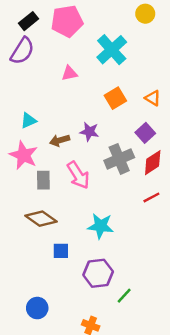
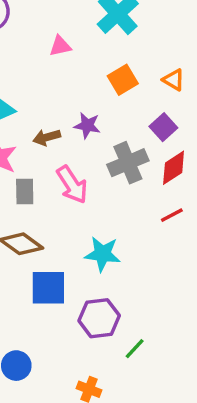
blue square: (61, 251) -> (48, 288), size x1.6

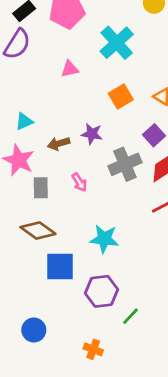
pink arrow: (72, 185) -> (79, 182), size x0.6

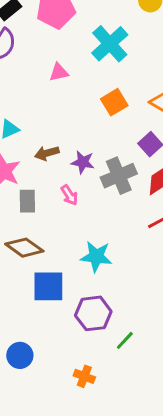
purple star: (92, 134) -> (83, 162), moved

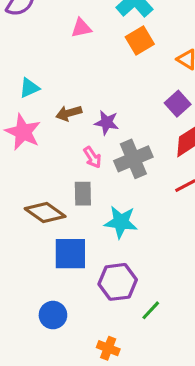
orange square: (114, 102) -> (140, 41), moved
gray cross: (119, 176) -> (133, 159), moved
gray rectangle: (27, 201) -> (83, 194), moved
blue circle: (20, 355) -> (53, 315), moved

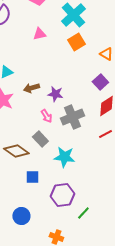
gray rectangle: (83, 194) -> (40, 139), turned -42
blue square: (70, 254) -> (32, 177), size x0.6

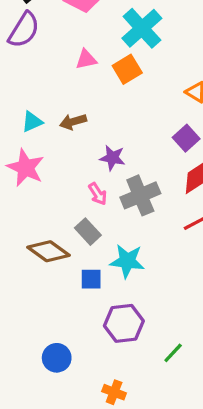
orange square: (76, 42) -> (127, 69), moved
brown arrow: (31, 88) -> (73, 122), moved
blue square: (32, 177) -> (91, 279), moved
green line: (83, 213) -> (173, 353), moved

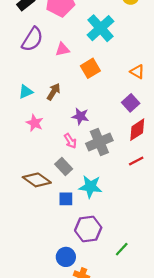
purple semicircle: (24, 30) -> (32, 39), moved
orange square: (127, 69) -> (90, 68), moved
brown arrow: (73, 122) -> (54, 92), turned 138
pink star: (26, 168) -> (35, 123), moved, size x0.7
blue circle: (57, 358) -> (66, 257), moved

